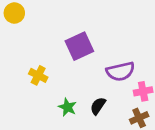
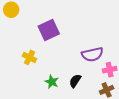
purple square: (79, 46) -> (49, 30), moved

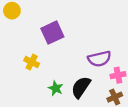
black semicircle: (75, 81) -> (81, 87), size x1.5

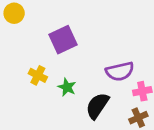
green star: (56, 88) -> (67, 87), moved

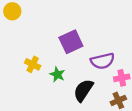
purple square: (63, 40) -> (71, 42), moved

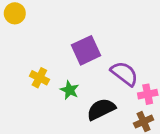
purple semicircle: (103, 61) -> (124, 74), turned -130
black semicircle: (83, 90) -> (101, 109), turned 30

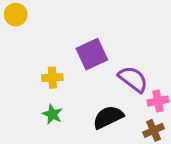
yellow cross: (39, 78) -> (52, 78), moved, turned -30
green star: (70, 90) -> (52, 114), moved

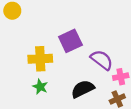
yellow cross: (52, 78) -> (40, 59), size x1.5

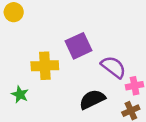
green star: (40, 87) -> (20, 94), moved

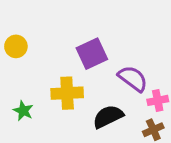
yellow circle: (14, 12) -> (16, 46), moved
yellow cross: (45, 66) -> (67, 93), moved

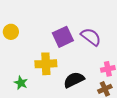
purple semicircle: (133, 79) -> (91, 37), moved
green star: (23, 111) -> (21, 83), moved

